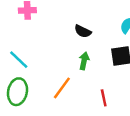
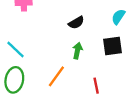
black semicircle: (83, 31) -> (76, 23), turned -56

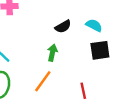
cyan semicircle: (118, 17) -> (94, 25), moved, turned 84
green arrow: (77, 51) -> (52, 53), moved

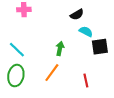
cyan semicircle: (94, 25) -> (86, 32), moved
black semicircle: (63, 27) -> (77, 15), moved

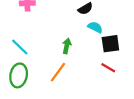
red line: (86, 81) -> (108, 68), moved, turned -48

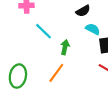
cyan line: (20, 47) -> (44, 31), moved

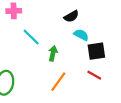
orange line: (56, 73) -> (58, 82), moved

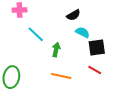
orange line: (58, 82) -> (61, 76), turned 66

